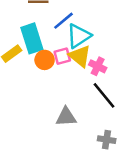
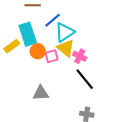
pink square: (62, 56) -> (52, 56), moved
gray triangle: (66, 117) -> (41, 93), moved

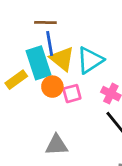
blue line: (53, 20) -> (50, 43), moved, turned -60
yellow triangle: (66, 48) -> (62, 59), moved

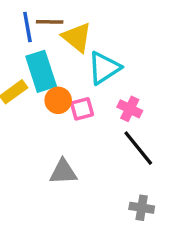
blue line: (50, 43) -> (27, 27), moved
yellow triangle: (62, 59) -> (77, 37), moved

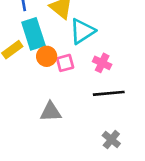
black line: (138, 148) -> (109, 93), turned -56
gray cross: (142, 208) -> (111, 140), turned 30

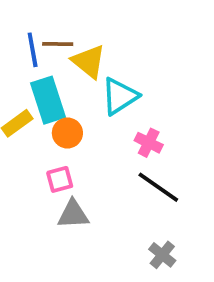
pink square: (65, 63) -> (60, 179), moved
black line: (109, 93) -> (158, 187), turned 40

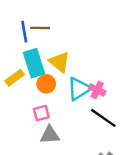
yellow triangle: (89, 61) -> (60, 62), moved
cyan triangle: (120, 96) -> (79, 89), moved

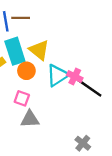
pink square: (41, 113) -> (22, 98), turned 35
black line: (103, 118) -> (90, 88), moved

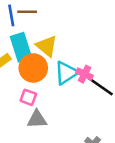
orange circle: (26, 71) -> (33, 68), size x1.5

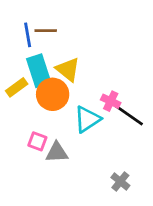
cyan triangle: (66, 73) -> (87, 119), moved
pink square: (28, 97) -> (37, 141), moved

